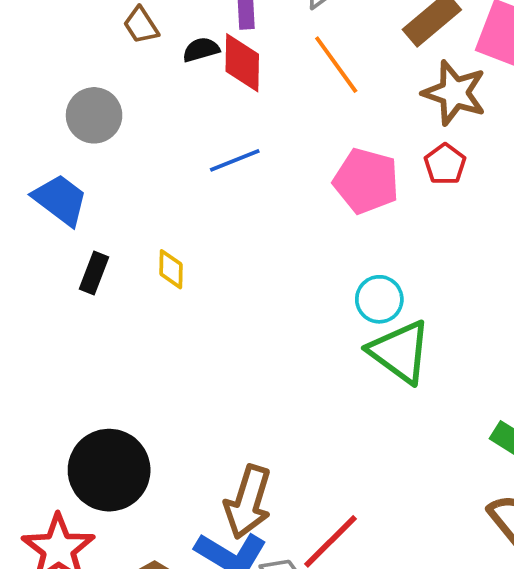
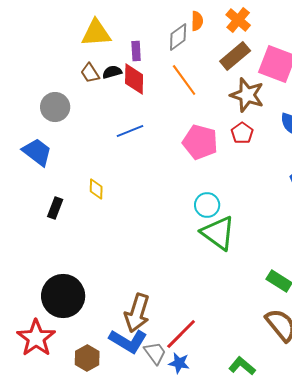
brown trapezoid: (141, 25) -> (90, 73), moved
black rectangle: (94, 273) -> (55, 208), moved

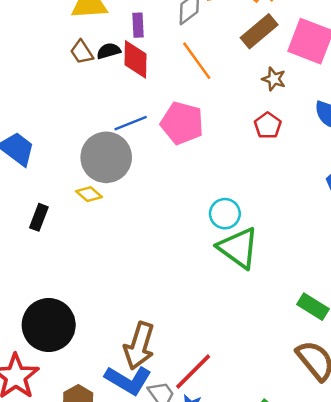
brown star: (247, 95) -> (274, 79), size x0.6
gray circle: (55, 107) -> (106, 157), moved, size x1.4
pink pentagon: (200, 142) -> (182, 123), moved
yellow diamond: (96, 189) -> (89, 194), turned -50

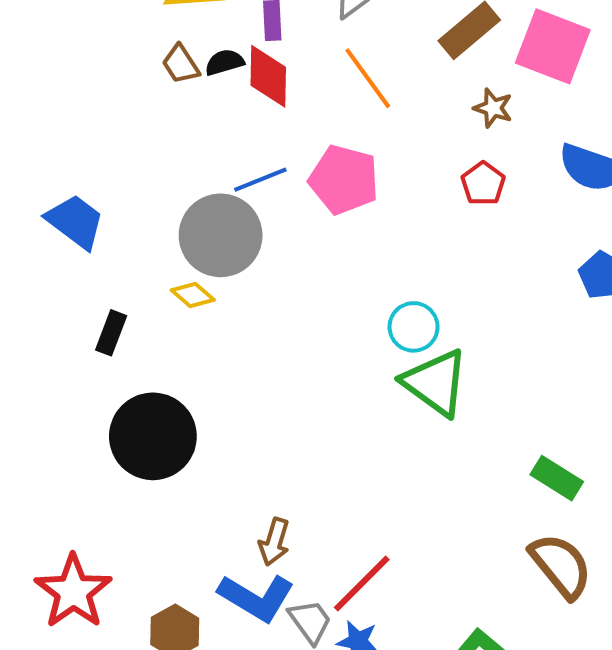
black circle: (49, 325) -> (153, 436), moved
brown arrow: (139, 346) -> (274, 542), size x0.6

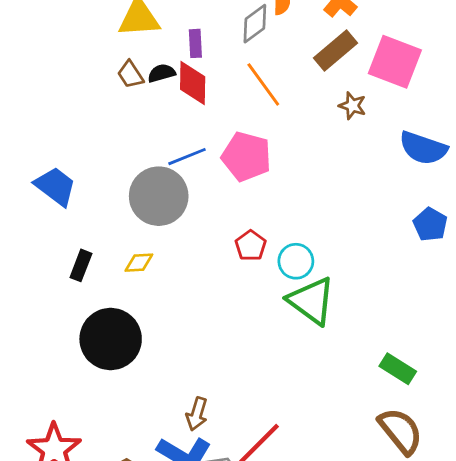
red pentagon: (483, 184) -> (251, 246), moved
yellow diamond: (193, 295) -> (139, 263), moved, turned -44

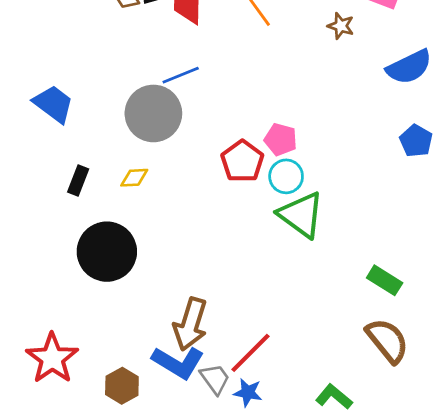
blue semicircle: (423, 148) -> (409, 67), turned -45
pink pentagon: (246, 157) -> (281, 139), moved, size x0.7
red pentagon: (251, 246) -> (242, 161), size x1.4
brown arrow: (197, 414) -> (190, 324), size x1.6

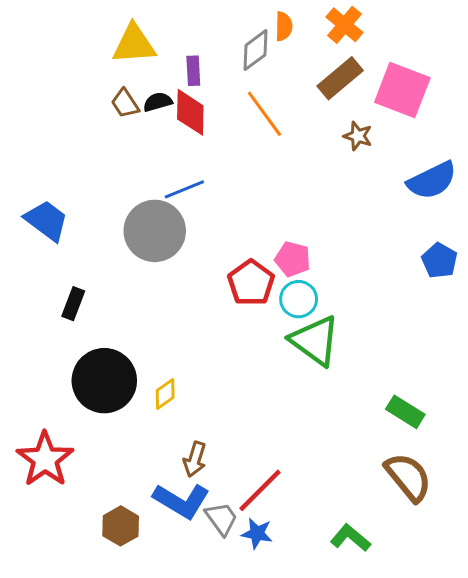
yellow diamond: (134, 178) -> (165, 394), moved, turned -32
brown arrow: (190, 324) -> (195, 459), size x0.6
red star: (52, 358) -> (45, 459), moved

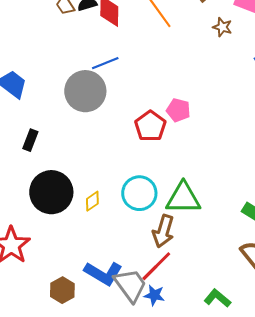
cyan circle: (299, 299) -> (139, 193), moved, size x1.4
green triangle: (315, 341) -> (183, 198), moved, turned -36
brown arrow: (195, 459) -> (163, 231), moved, size x1.4
gray trapezoid: (221, 519) -> (130, 285), size x1.5

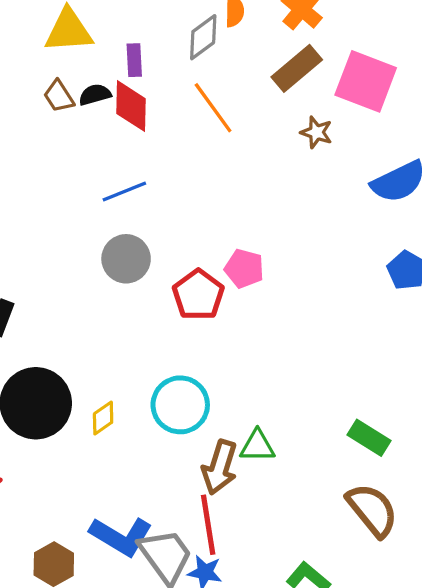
gray circle: (85, 91) -> (126, 259), moved, size x0.7
green triangle: (183, 198) -> (257, 446), moved, size x0.6
red line: (156, 266) -> (208, 525), turned -54

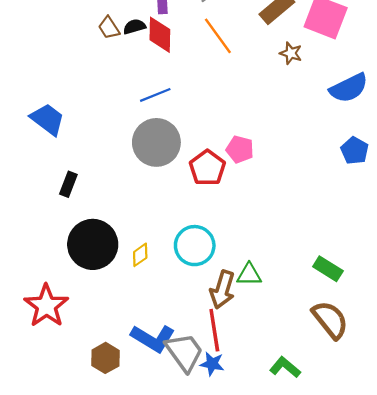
gray circle: (126, 259) -> (156, 142), size x1.4

